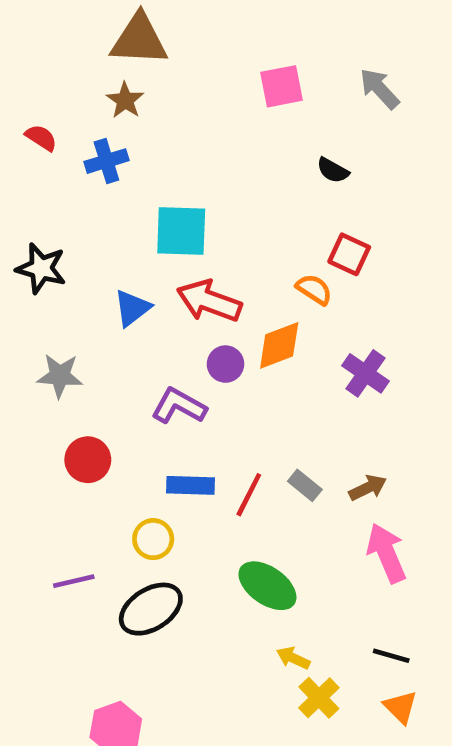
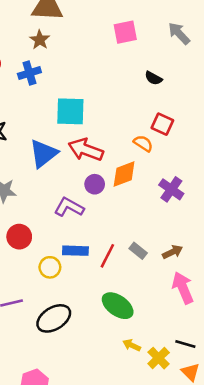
blue triangle: (132, 308) -> (44, 154), size x1.4
yellow circle: (153, 539) -> (50, 267), moved
yellow cross: (319, 698) -> (159, 358), moved

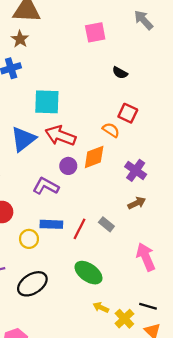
gray arrow: (179, 33) -> (143, 20), moved
brown arrow: (173, 252) -> (137, 203), moved

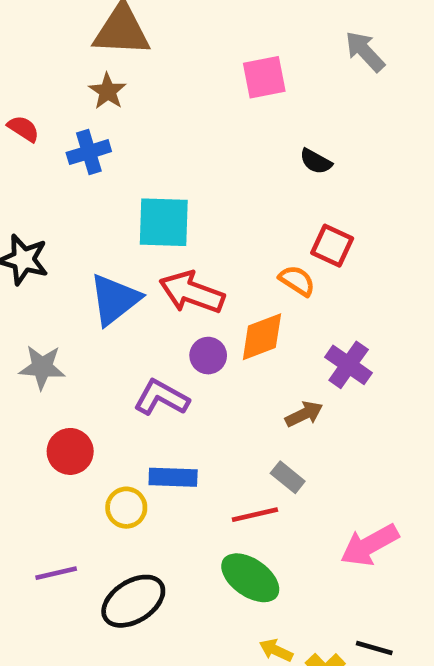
brown arrow: (137, 203) -> (304, 414), moved
red line: (79, 229) -> (255, 515), moved, turned 50
pink arrow: (146, 257) -> (370, 545), turned -96

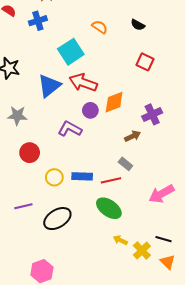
cyan square: (164, 222) -> (71, 52), turned -35
orange semicircle: (297, 281) -> (100, 27), moved
purple cross: (349, 365) -> (152, 114), turned 30
blue rectangle: (173, 477) -> (82, 176), moved

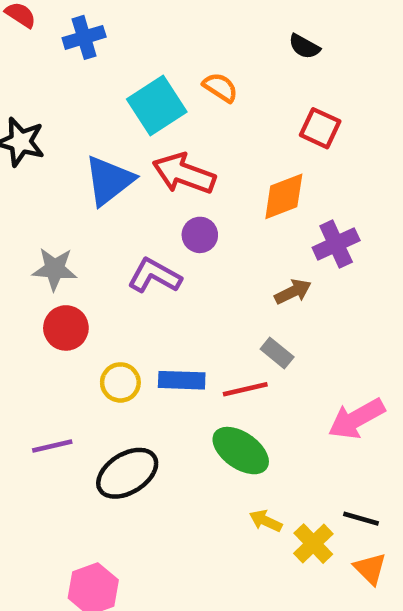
orange semicircle: (100, 27) -> (220, 87), moved
orange diamond: (114, 102) -> (284, 196), moved
gray star: (17, 116) -> (55, 269), moved

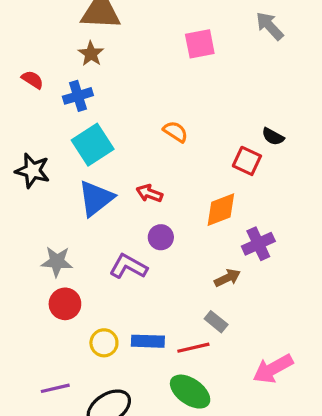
black semicircle: (304, 47) -> (273, 137), moved
cyan square: (157, 106) -> (93, 145), moved
red arrow: (184, 174) -> (149, 193), size x0.6

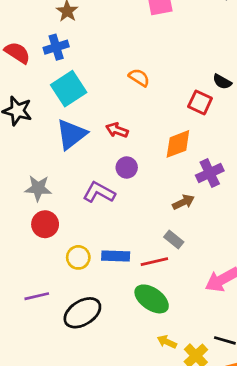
red semicircle: (32, 80) -> (17, 53), moved, size x1.4

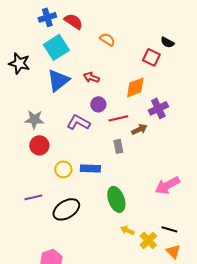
red semicircle: (17, 53) -> (73, 21), moved
gray rectangle: (174, 239) -> (118, 146), moved, turned 40
red line: (154, 262) -> (118, 118), moved
green ellipse: (152, 299) -> (116, 199), turned 35

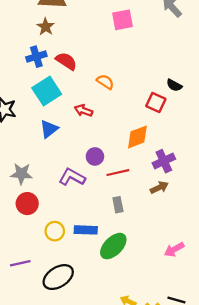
red arrow: (91, 77) -> (83, 111), moved
blue triangle: (58, 80) -> (49, 129), size x0.7
brown arrow: (139, 129) -> (159, 187), moved
pink arrow: (167, 185) -> (174, 249), size x0.7
green ellipse: (116, 199) -> (113, 246), moved, turned 65

